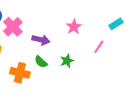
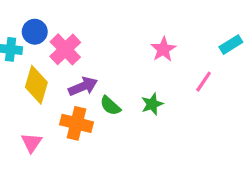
purple arrow: (41, 40) -> (83, 86), moved, turned -36

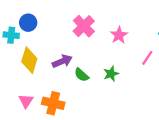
pink cross: (65, 49) -> (84, 26), moved
orange cross: (77, 123) -> (53, 103), moved

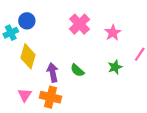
cyan cross: (11, 35) -> (11, 33), turned -32
purple arrow: (62, 61) -> (53, 72), moved, turned -78
green star: (111, 74) -> (115, 67), moved

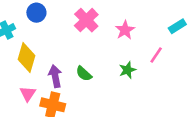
blue circle: (27, 21) -> (36, 13), moved
pink triangle: (25, 95) -> (28, 94), moved

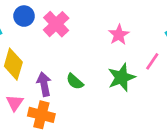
pink cross: (86, 20) -> (56, 24), moved
green star: (127, 70) -> (121, 77), size x1.5

